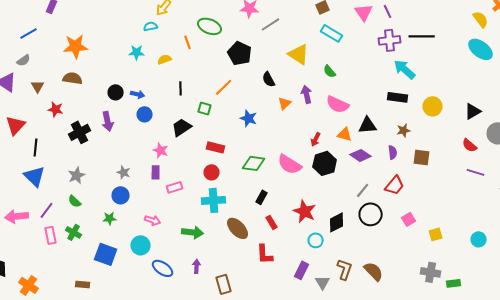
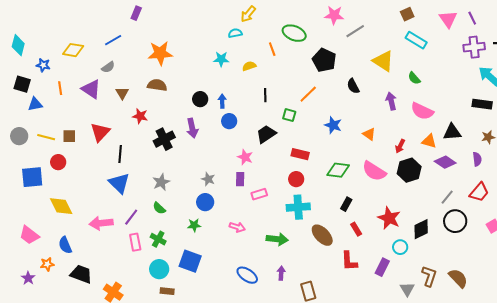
blue arrow: (138, 94) -> (222, 101), turned -104
orange triangle: (285, 103) -> (369, 134), moved, turned -40
cyan circle: (141, 245) -> (159, 269), moved
purple rectangle: (302, 270) -> (382, 267), moved

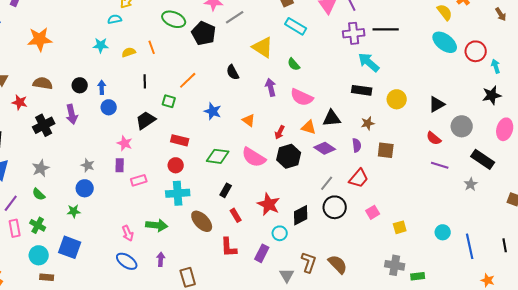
orange line: (272, 49) -> (152, 47), moved
black pentagon: (324, 60) -> (204, 33), moved
brown semicircle: (157, 85) -> (43, 83), moved
pink arrow: (237, 227) -> (128, 233), moved, turned 49

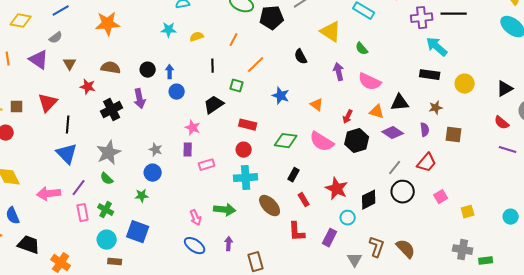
black pentagon: (204, 33) -> (272, 18), turned -30
orange line: (152, 47) -> (234, 40), moved, turned 48
gray star: (41, 168) -> (109, 153), size x1.4

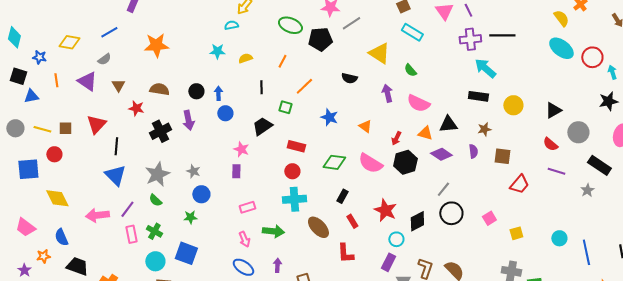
black semicircle: (301, 57) -> (349, 78), turned -49
gray star: (156, 150) -> (193, 171), moved
red trapezoid: (427, 163) -> (519, 184), moved
pink rectangle: (207, 165) -> (247, 207), moved
purple rectangle: (330, 238) -> (388, 262), moved

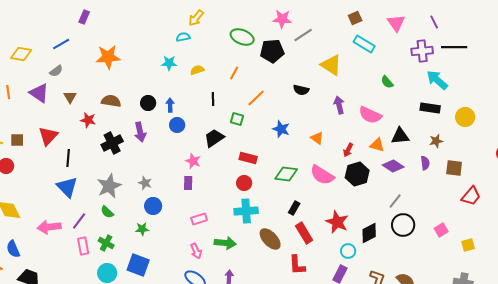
purple line: (468, 10) -> (434, 22), moved
green semicircle: (410, 70) -> (387, 82), moved
red rectangle: (352, 221) -> (304, 233), size x1.5

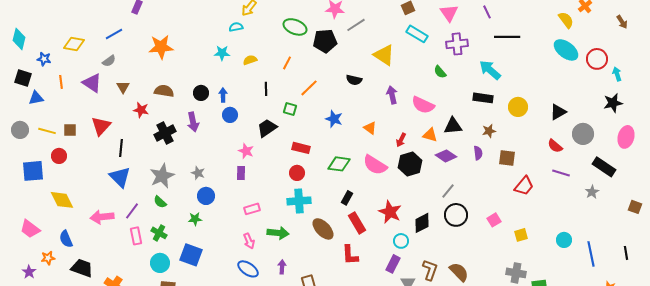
purple cross: (422, 51) -> (457, 44), moved

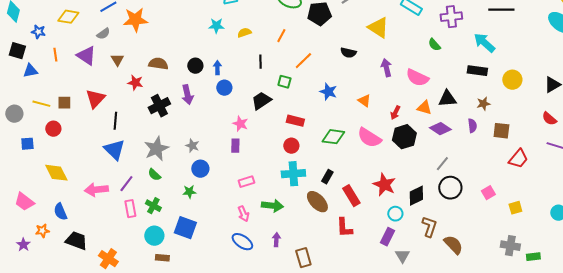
orange star: (161, 47) -> (135, 20), moved
gray circle: (20, 130) -> (14, 114), moved
blue square: (33, 171) -> (27, 144), size x0.6
black rectangle: (347, 198) -> (327, 177), moved
brown L-shape: (430, 270) -> (429, 227), moved

